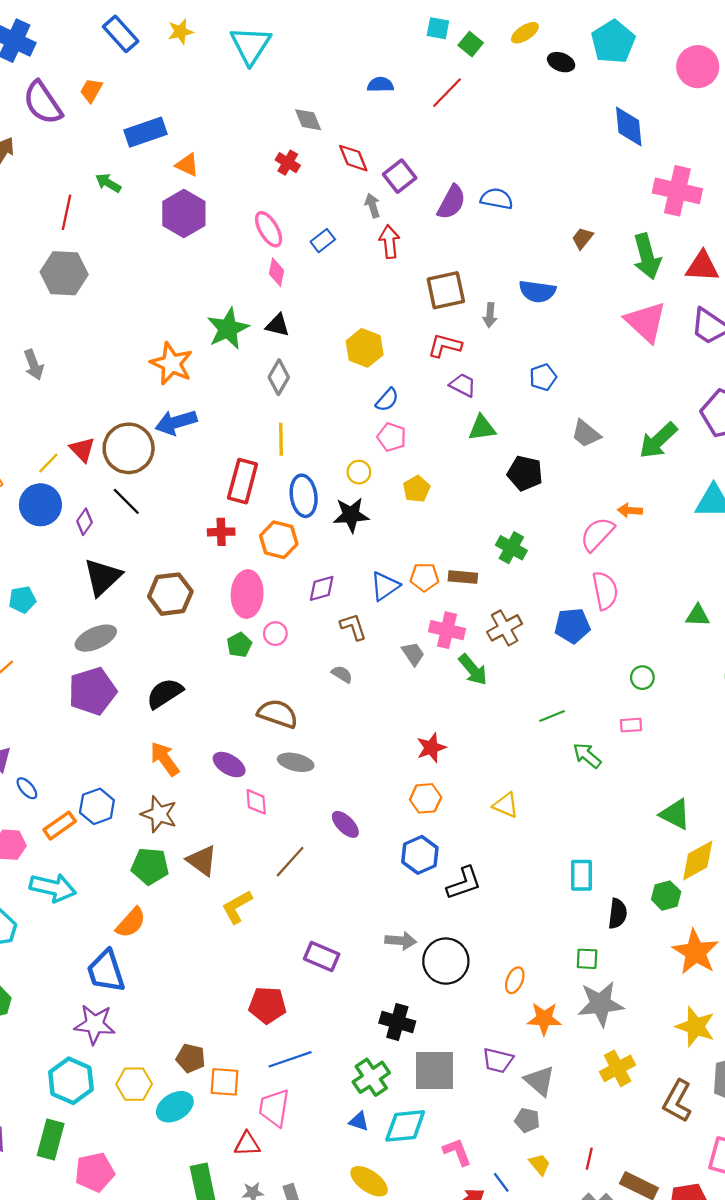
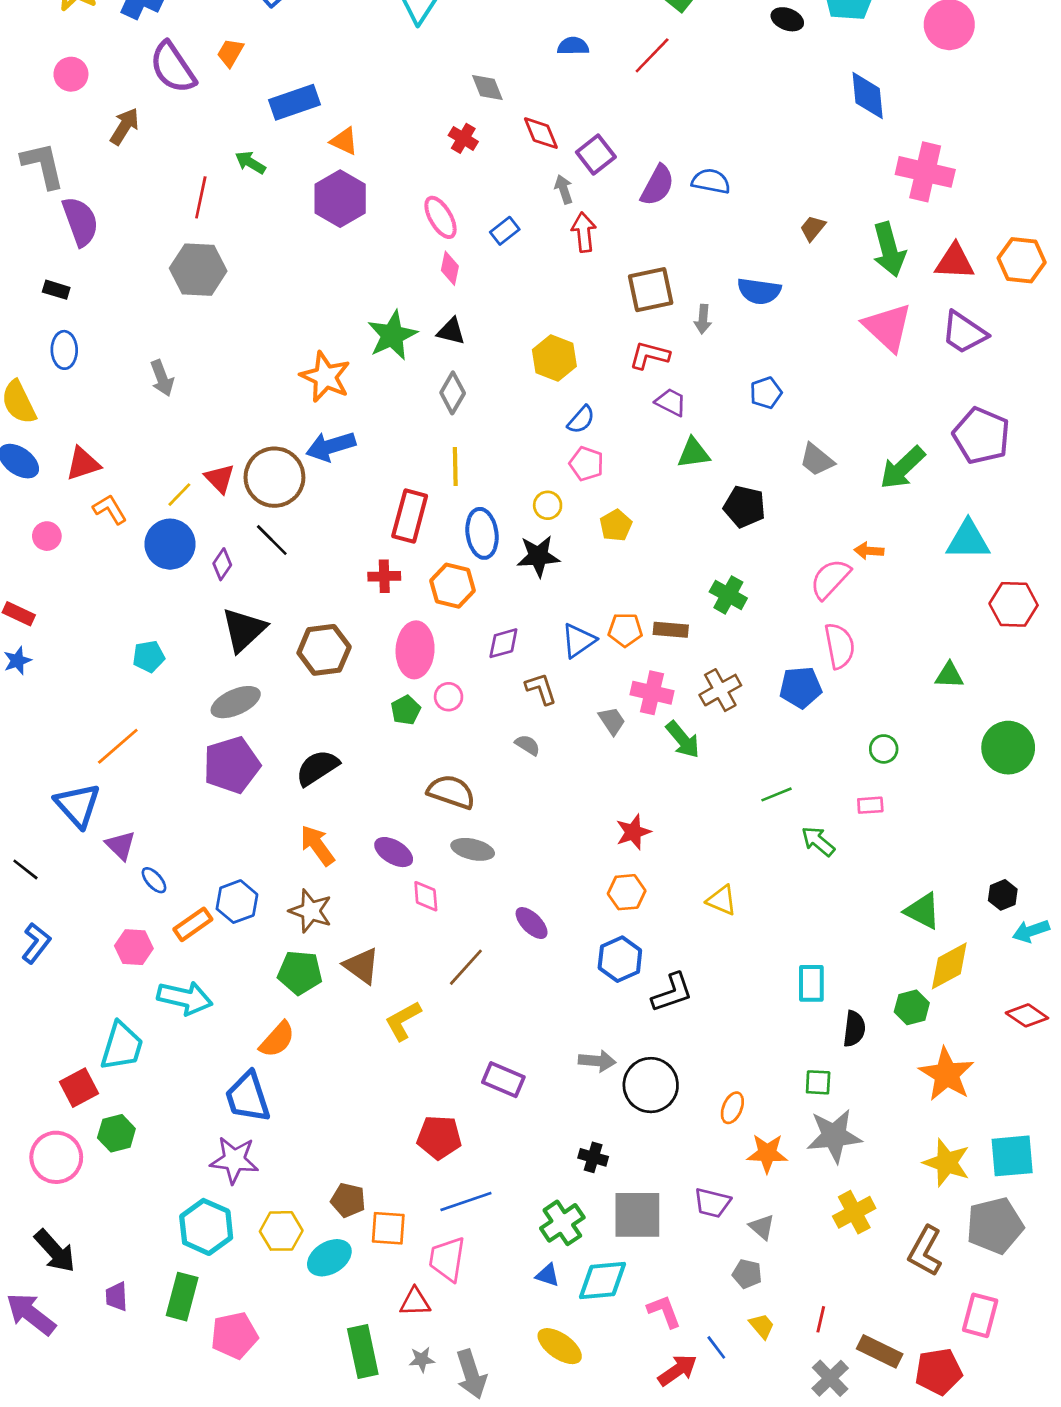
black cross: (397, 1022) -> (593, 1157), size x0.7
gray triangle: (540, 1081) -> (762, 1227), size x0.7

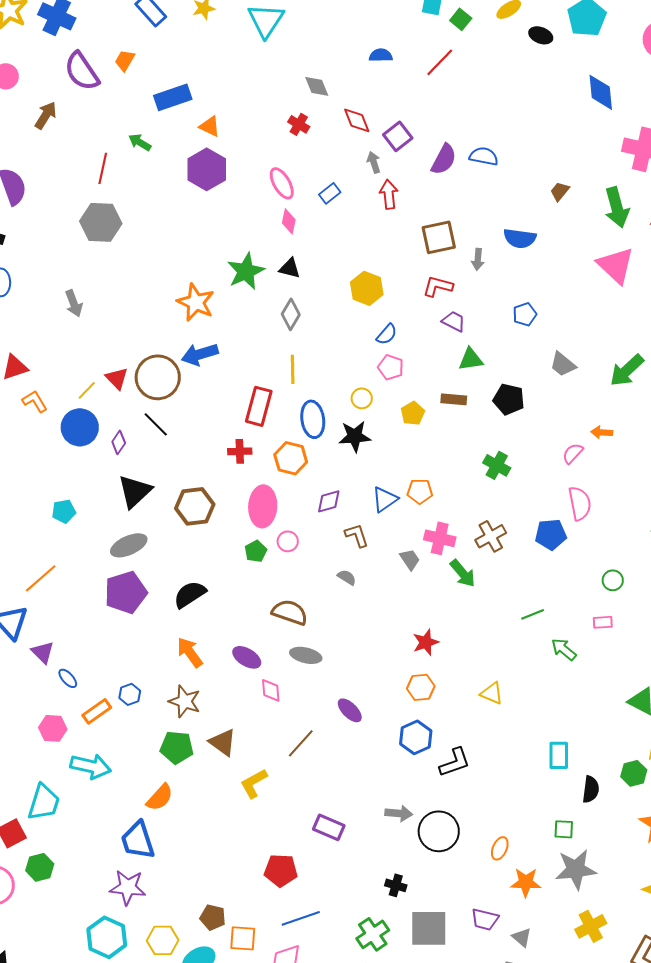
pink semicircle: (830, 579) -> (573, 453), size x0.7
brown rectangle: (671, 630) -> (454, 399), moved
blue hexagon: (237, 902) -> (130, 694), size x0.7

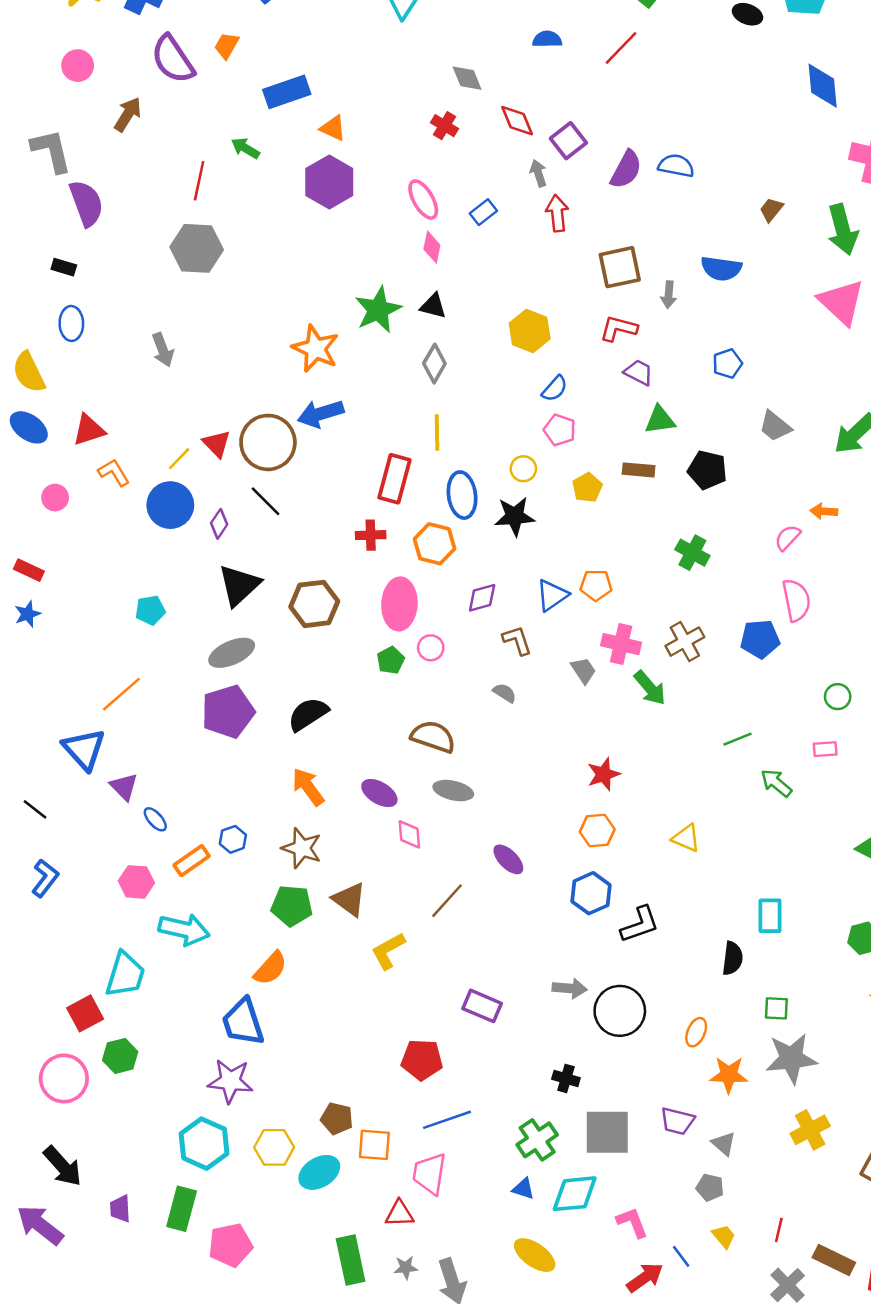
black semicircle: (591, 789) -> (732, 958), moved

